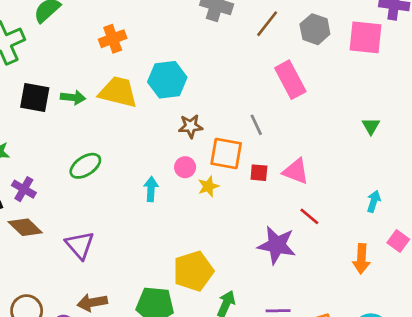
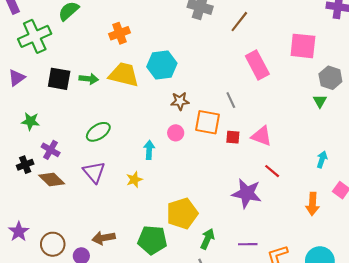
gray hexagon: (315, 29) -> (330, 78), moved
pink square: (365, 37) -> (303, 46), moved
yellow star: (208, 186) -> (134, 180), moved
purple triangle: (80, 245) -> (94, 172), moved

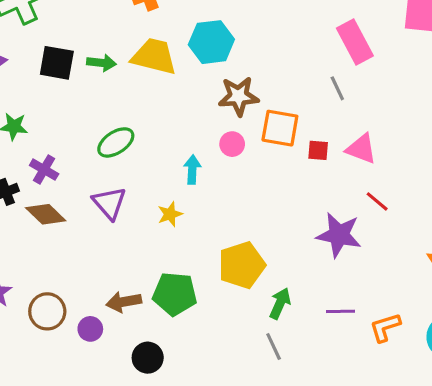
gray line: (231, 100) -> (337, 88), moved
brown star: (180, 101) -> (239, 96), size x1.4
green pentagon: (152, 240) -> (175, 294), moved

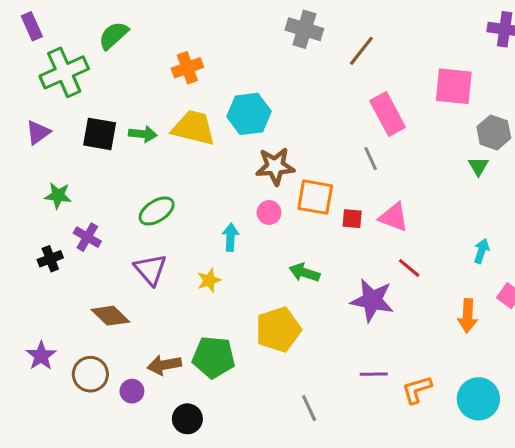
brown diamond: (46, 214) -> (110, 316), moved
green arrow: (280, 303) -> (304, 273), moved, turned -96

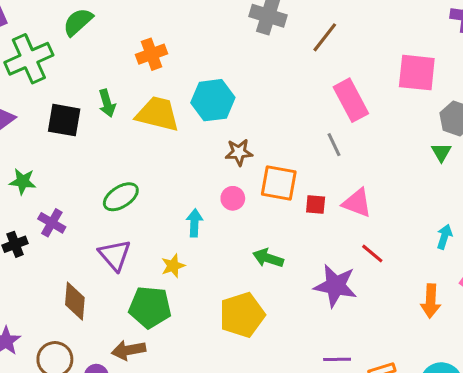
green arrow: (143, 134) -> (107, 103), moved, turned 68
brown star: (275, 166) -> (239, 152), size x0.7
brown diamond: (110, 316) -> (75, 301), turned 51
green pentagon: (214, 357) -> (150, 307), moved

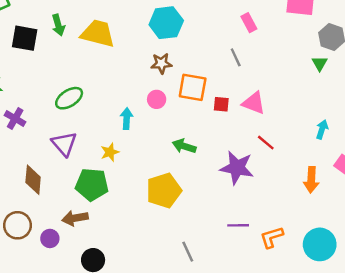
cyan hexagon: (213, 100) -> (166, 23), moved
pink rectangle: (351, 100) -> (249, 23), size x0.6

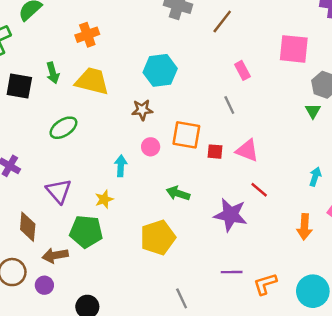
brown star: (161, 63) -> (142, 110), moved
green ellipse: (69, 98) -> (63, 128), moved
brown arrow: (75, 218) -> (55, 255), moved

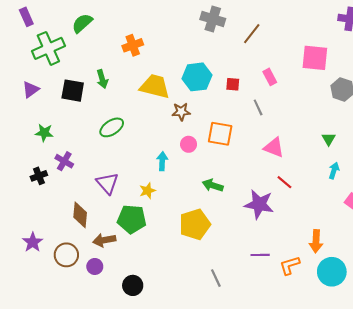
yellow trapezoid: (92, 81) -> (155, 86), moved
green triangle: (313, 111) -> (329, 139), moved
red square: (215, 152) -> (233, 84), moved
orange arrow: (304, 227) -> (316, 241), moved

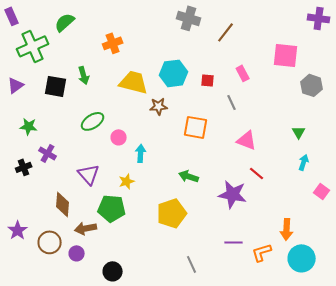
pink circle: (189, 144) -> (119, 137), moved

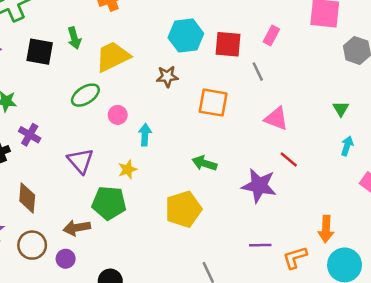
pink rectangle: (243, 73) -> (271, 36), turned 56
red square: (208, 80) -> (228, 44), size x1.6
yellow trapezoid: (134, 82) -> (113, 57), moved, turned -40
brown diamond: (63, 204) -> (27, 198), moved

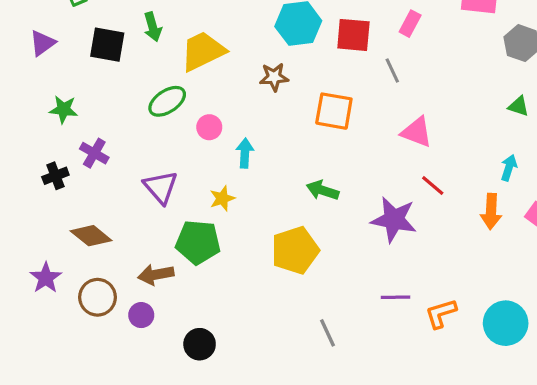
green triangle: (341, 109) -> (519, 106), moved, turned -42
brown diamond: (27, 198) -> (91, 236), turned -56
orange arrow: (326, 229) -> (491, 211), moved

